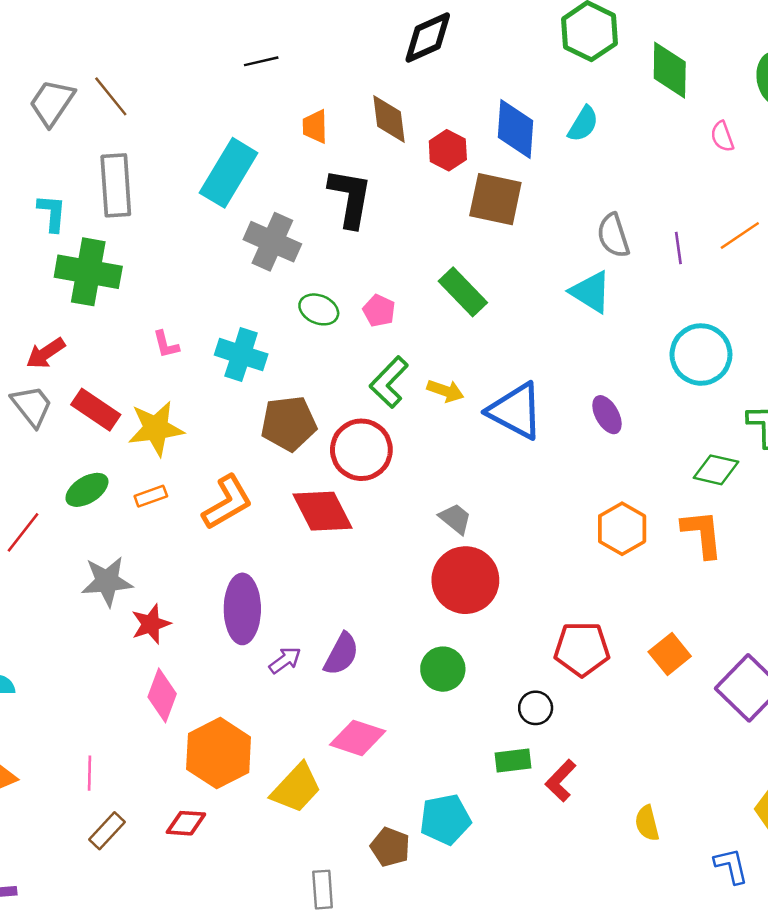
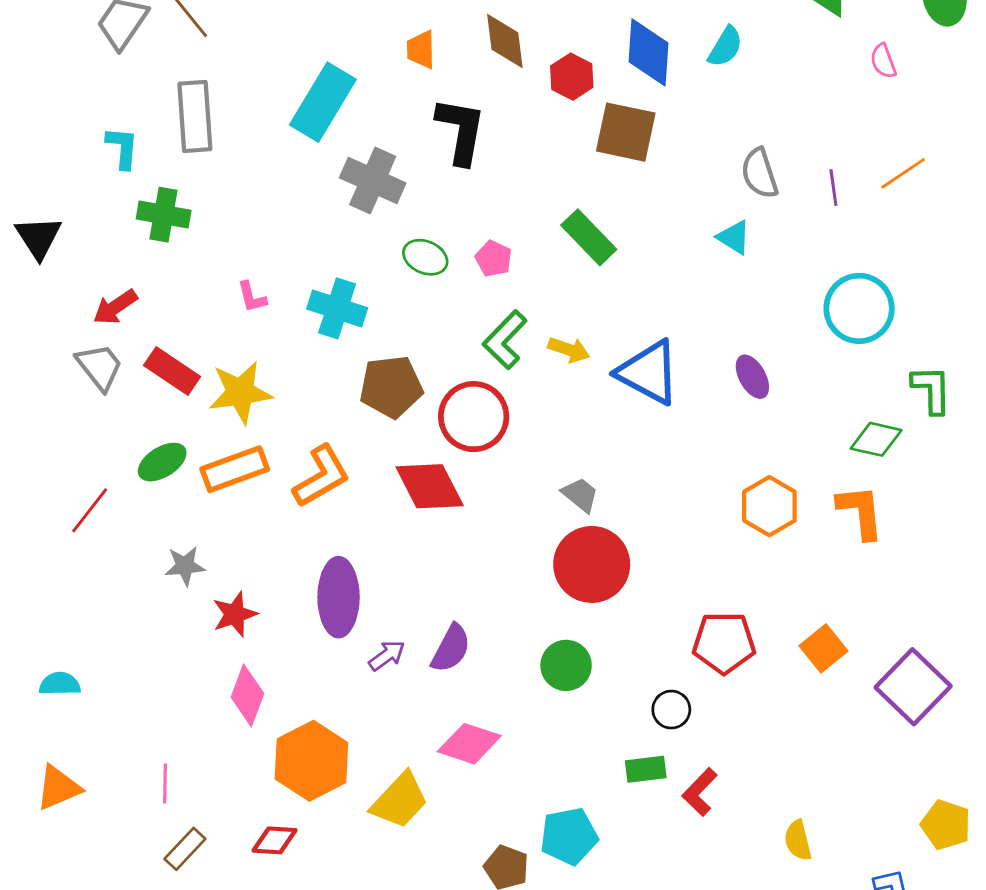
green cross: (88, 272) -> (164, 215), size x0.7
cyan triangle: (591, 292) -> (734, 237), size x0.7
orange rectangle: (151, 496) -> (235, 469), size x1.8
gray star: (107, 581) -> (185, 566), size x0.7

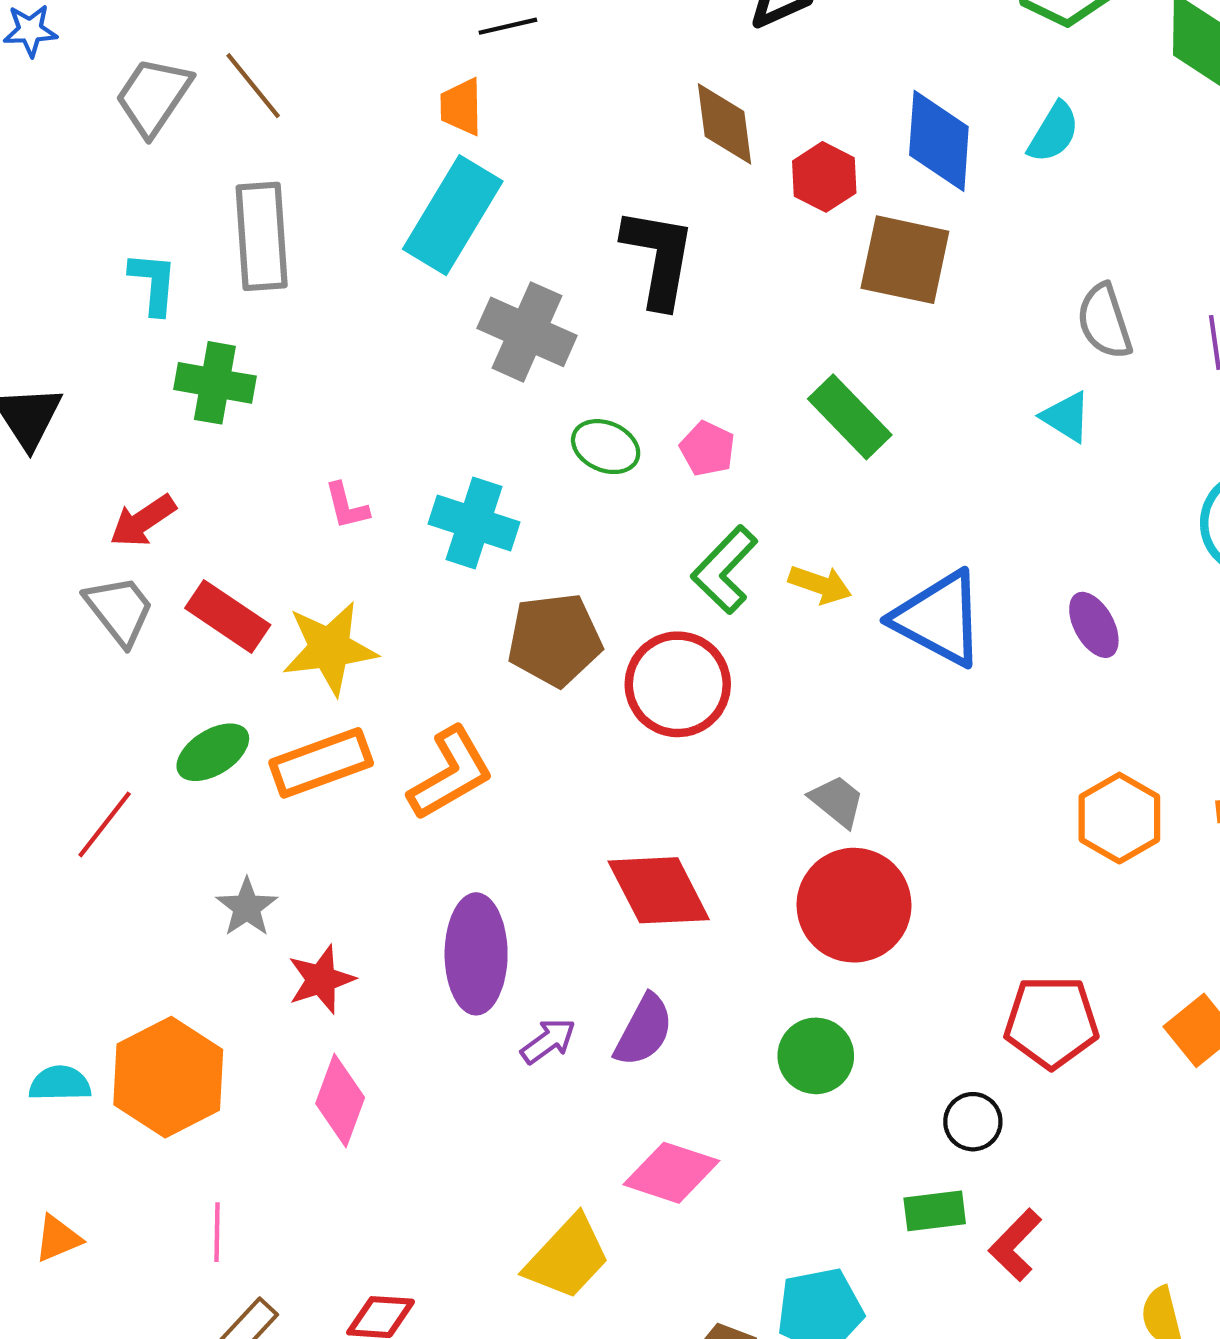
orange trapezoid: (421, 50) -> (461, 107), moved
red diamond: (430, 486) -> (659, 890), moved
gray star: (185, 566) -> (247, 907), turned -30
orange hexagon: (311, 761) -> (168, 1077), moved
orange triangle: (58, 788) -> (58, 1238), size x0.7

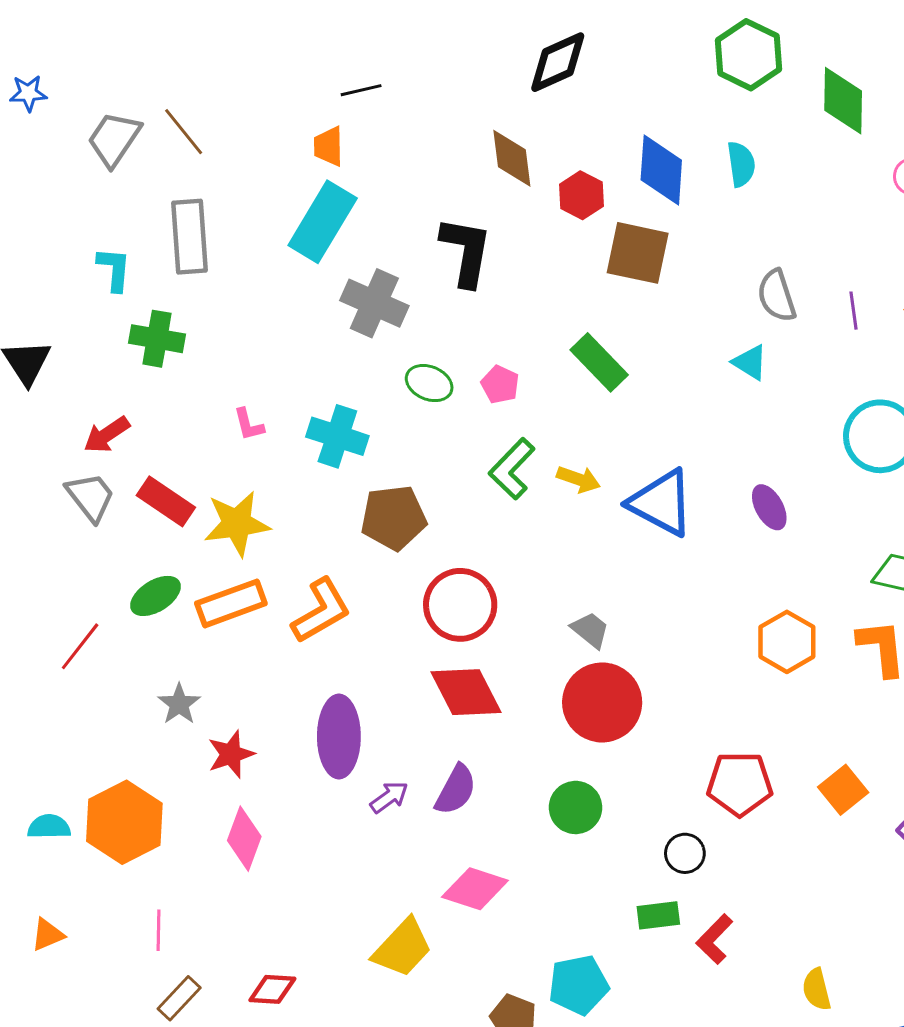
cyan semicircle: (1054, 132) -> (741, 164), turned -39
red circle: (678, 684) -> (460, 605), moved

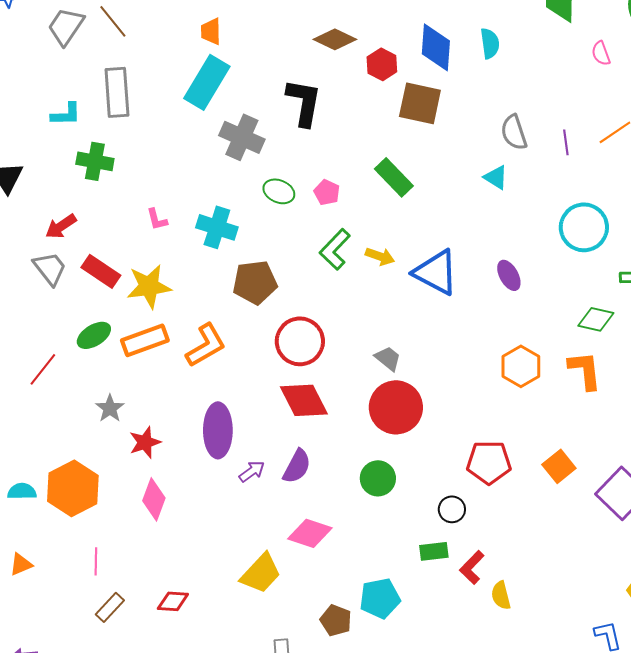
brown diamond: (512, 158) -> (335, 39), turned -57
cyan L-shape: (114, 269) -> (66, 114), turned 84
yellow semicircle: (817, 989) -> (501, 595), moved

